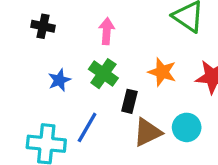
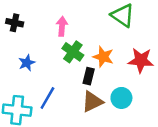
green cross: (103, 74) -> (73, 52), moved
black rectangle: (130, 101) -> (89, 76), moved

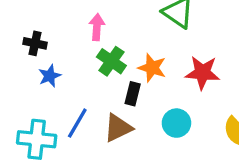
black cross: (15, 23) -> (35, 43), moved
brown triangle: (92, 102) -> (118, 128), moved

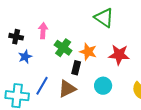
pink arrow: (97, 27) -> (43, 31), moved

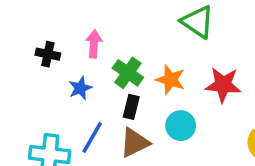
blue star: (25, 57) -> (80, 88), moved
black rectangle: (76, 68) -> (131, 107), moved
cyan circle: (103, 86) -> (181, 126), moved

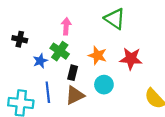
pink arrow: (94, 44) -> (66, 26), moved
green cross: (128, 73) -> (60, 51), moved
blue line: (92, 137) -> (48, 92), turned -36

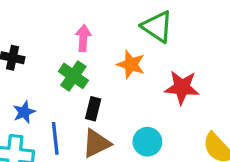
orange star: (97, 55) -> (131, 64), moved
blue star: (40, 61) -> (24, 112), moved
cyan circle: (104, 85) -> (147, 142), moved

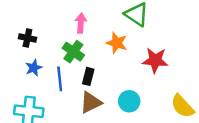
blue star: (24, 112) -> (34, 68), moved
blue line: (55, 138) -> (60, 79), moved

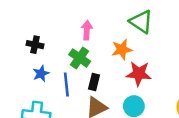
orange star: (117, 43) -> (122, 49), turned -30
red star: (155, 60) -> (139, 74), moved

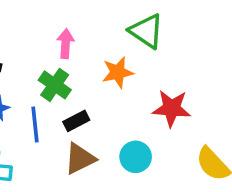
red star: (139, 74) -> (172, 108), moved
black rectangle: (94, 82) -> (76, 121), turned 49

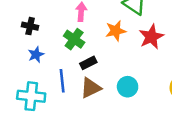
red star: (172, 108) -> (151, 37), moved, turned -30
blue line: (35, 124) -> (62, 81), moved

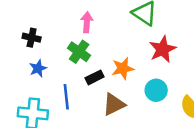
orange star: (116, 31) -> (123, 68), moved
cyan circle: (128, 87) -> (156, 90), moved
brown triangle: (91, 88) -> (114, 104), moved

